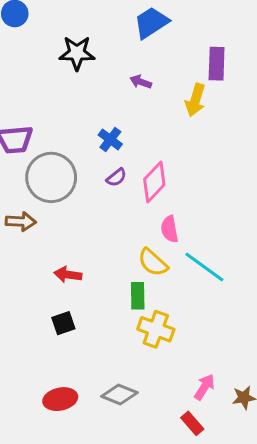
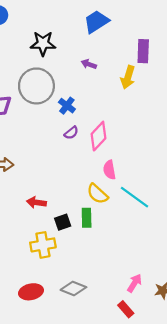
gray circle: (51, 177) -> (36, 86), moved
black square: (63, 323) -> (63, 222), moved
yellow cross: (156, 329) -> (43, 245), moved, turned -30

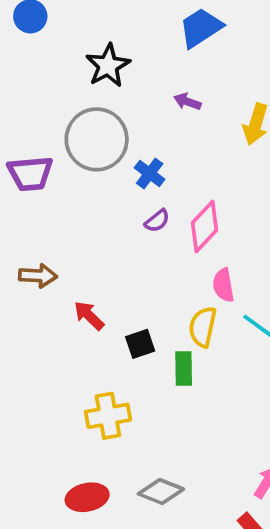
black star: (43, 43) -> (108, 66), turned -30
yellow semicircle: (97, 194) -> (203, 327), turned 60
red arrow: (36, 202) -> (89, 315), moved, turned 36
black square: (63, 222) -> (140, 344), moved

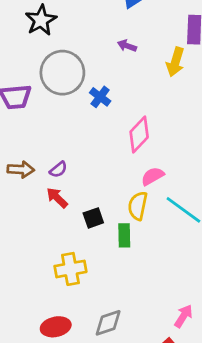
black star: (108, 66) -> (41, 20), moved
purple semicircle: (157, 221) -> (58, 169), moved
pink semicircle: (223, 285) -> (153, 176), turned 70
gray diamond: (161, 492) -> (108, 323), turned -40

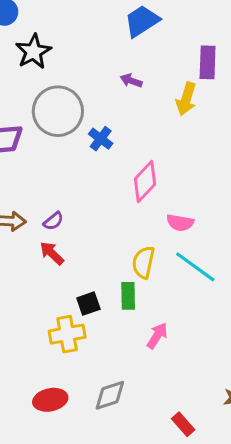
pink semicircle: (153, 176) -> (180, 223), moved, turned -140
black square: (93, 218) -> (88, 304), moved
pink arrow: (183, 316) -> (157, 336), moved

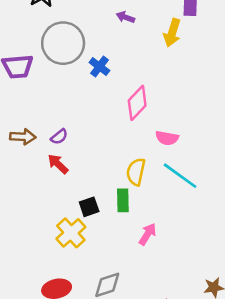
yellow cross: (67, 334) -> (71, 233), turned -32

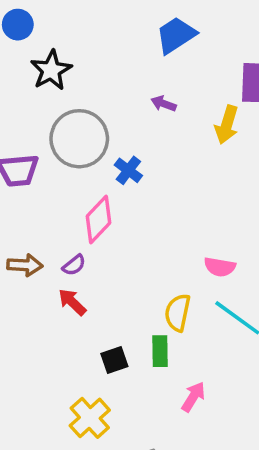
pink diamond: (137, 103) -> (99, 219), moved
yellow cross: (71, 233) -> (90, 418), moved

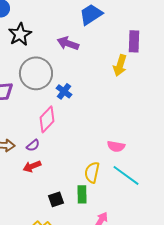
purple arrow: (164, 104) -> (68, 43), moved, size x1.5
red arrow: (72, 302) -> (32, 166), turned -66

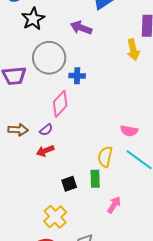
yellow arrow: (120, 65) -> (133, 50), turned -30
blue cross: (64, 91) -> (77, 76), turned -35

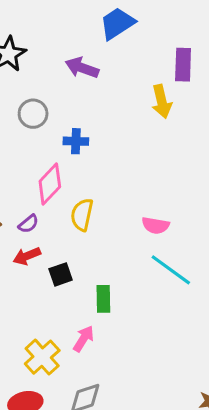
gray circle: (49, 58) -> (33, 114), size x0.6
yellow semicircle: (105, 157) -> (82, 215), moved
black square: (69, 184) -> (61, 274), moved
pink arrow: (114, 205) -> (84, 339), moved

